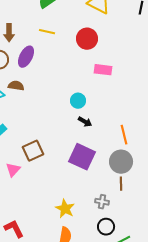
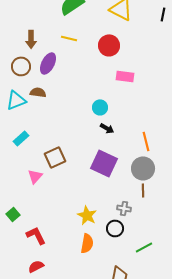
black circle: (106, 227) -> (115, 228), moved

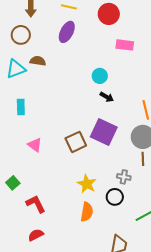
purple ellipse: (48, 63) -> (67, 32), moved
cyan rectangle: (21, 138) -> (21, 107), turned -49
brown square: (55, 157) -> (76, 142), moved
pink triangle: (35, 176) -> (35, 145), turned -35

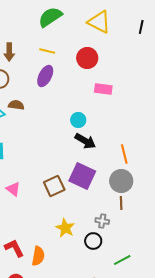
black arrow: (107, 97) -> (85, 141), size x1.5
orange semicircle: (87, 212) -> (38, 256), moved

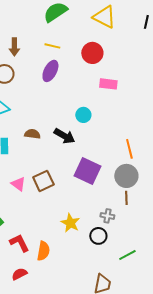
brown semicircle: (16, 105) -> (32, 134), moved
black arrow: (85, 141) -> (64, 136), moved
brown square: (54, 186) -> (43, 181), moved

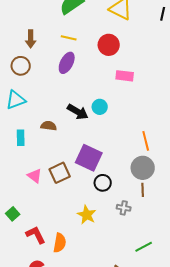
black arrow: (64, 136) -> (78, 112), moved
purple square: (87, 171) -> (89, 158), moved
black circle: (98, 236) -> (103, 183), moved

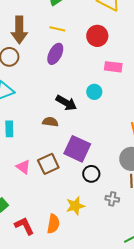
brown arrow: (31, 39) -> (19, 30), size x1.5
cyan circle: (100, 107) -> (94, 92), moved
brown semicircle: (49, 126) -> (50, 122), moved
yellow star: (87, 215) -> (75, 206), turned 30
orange semicircle: (60, 243) -> (53, 224), moved

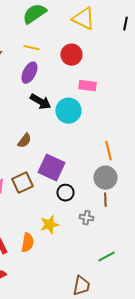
cyan circle: (94, 92) -> (68, 111), size x1.6
black arrow: (66, 103) -> (40, 102), moved
brown semicircle: (50, 122) -> (24, 141), turned 119

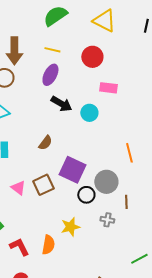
cyan circle: (68, 111) -> (89, 113), size x0.7
gray circle: (105, 178) -> (106, 182), moved
green line: (106, 257) -> (139, 259), moved

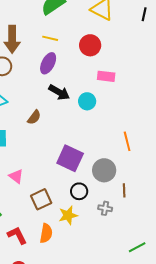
brown semicircle: (45, 143) -> (34, 117), moved
brown square: (43, 185) -> (41, 199), moved
black circle: (86, 195) -> (79, 191), moved

